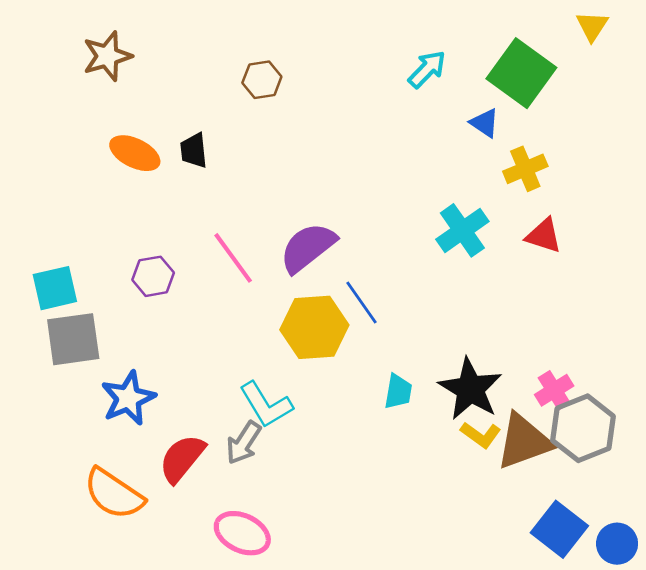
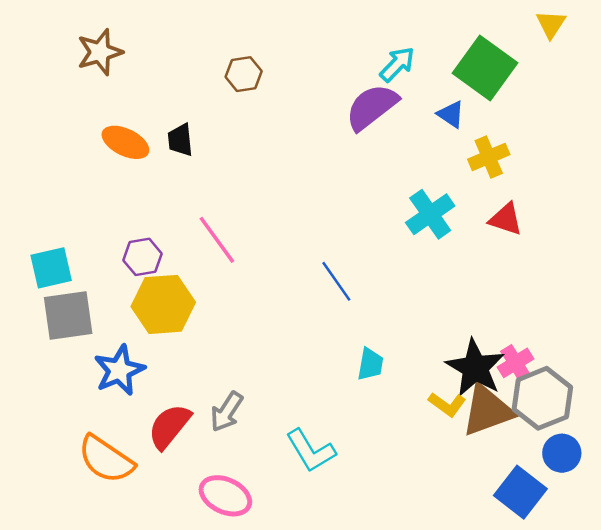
purple semicircle: (308, 247) -> (372, 107), moved
yellow hexagon: (314, 327) -> (163, 304), moved
black star: (470, 389) -> (475, 368), moved
cyan L-shape: (266, 405) -> (311, 451), moved
blue circle: (617, 544) -> (562, 453), moved

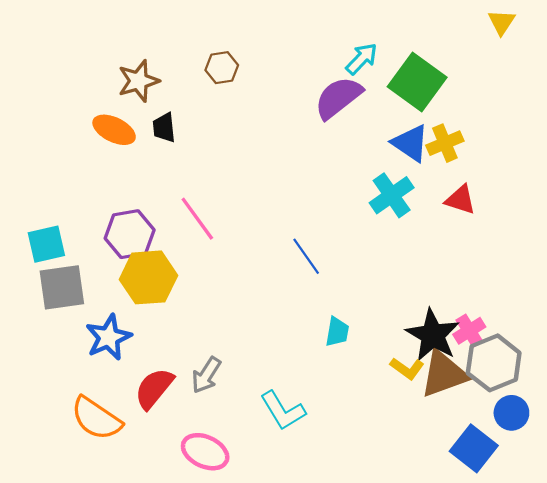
brown star: (100, 52) -> (138, 81), moved
green square: (485, 68) -> (417, 82), moved
blue triangle: (451, 114) -> (410, 143), moved, size x1.5
purple hexagon: (143, 257) -> (130, 234), size x1.4

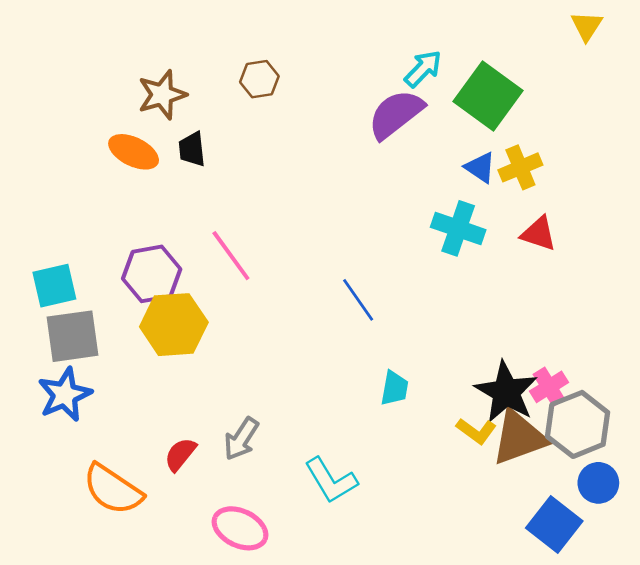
blue triangle: (410, 143) -> (480, 167), size x0.7
cyan cross: (392, 195) -> (458, 228), turned -36
blue star: (109, 337) -> (65, 395), moved
red semicircle: (154, 388) -> (180, 454), size x0.7

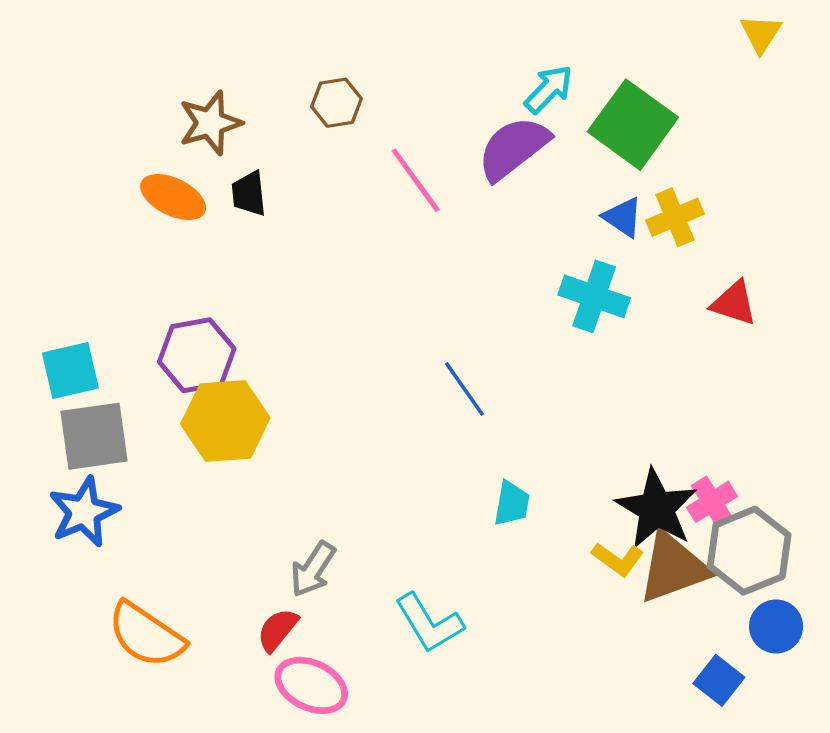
red triangle: (539, 234) -> (734, 303), moved
pink line: (231, 256) -> (416, 180), moved
red semicircle: (180, 454) -> (278, 630), moved
blue square: (554, 524) -> (719, 680), size x0.7

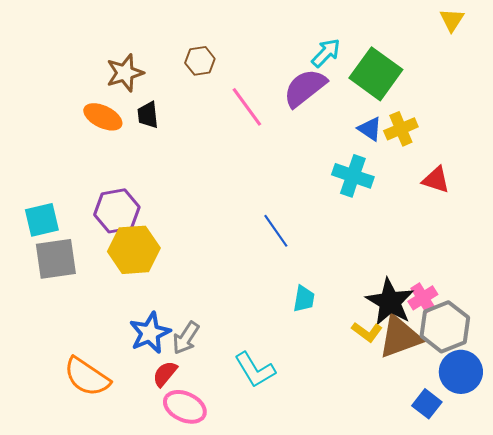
blue star: (84, 512) -> (150, 333), moved
blue circle: (776, 626) -> (461, 372), size x1.4

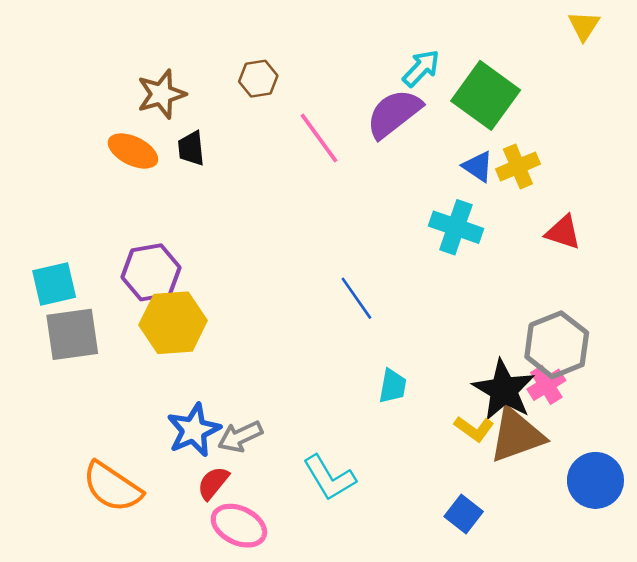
gray hexagon: (445, 327) -> (557, 345), moved
gray arrow: (186, 338) -> (240, 436), turned 32
blue square: (427, 404) -> (464, 514), moved

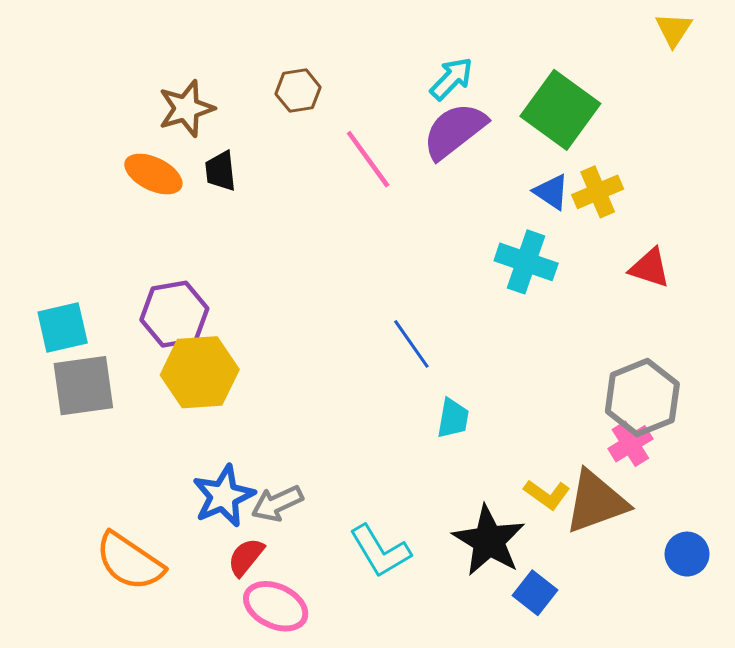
cyan arrow: (421, 68) -> (452, 79), moved
cyan trapezoid: (393, 386) -> (453, 418), moved
black star: (504, 390) -> (489, 541), moved
blue circle: (595, 480) -> (687, 554), size x0.7

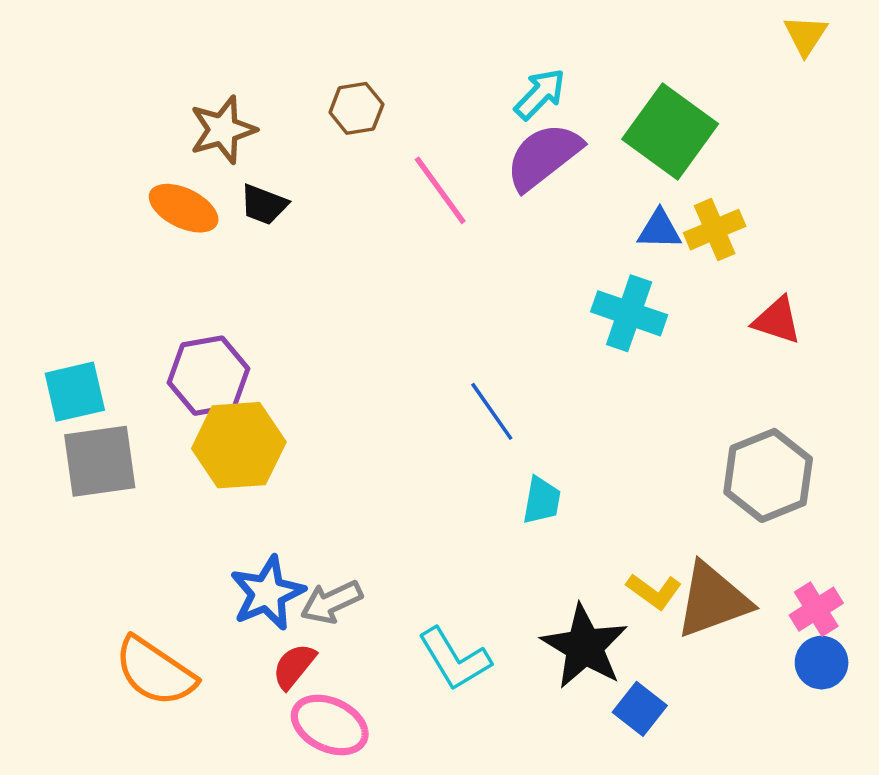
black trapezoid: (221, 171) -> (264, 205), turned -63
blue triangle: (551, 192) -> (659, 230), turned -33
pink cross: (630, 444) -> (816, 609), moved

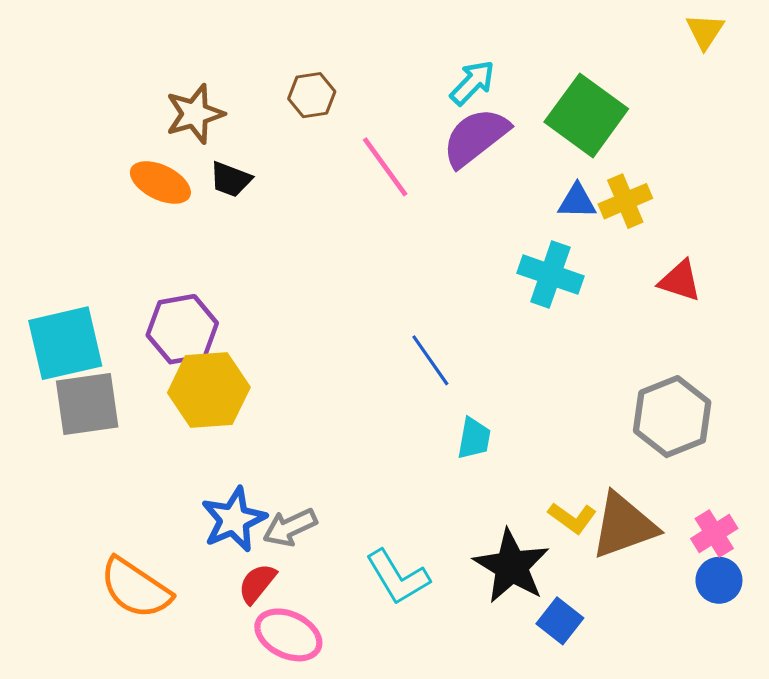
cyan square: (75, 392) -> (65, 343), size x1.4

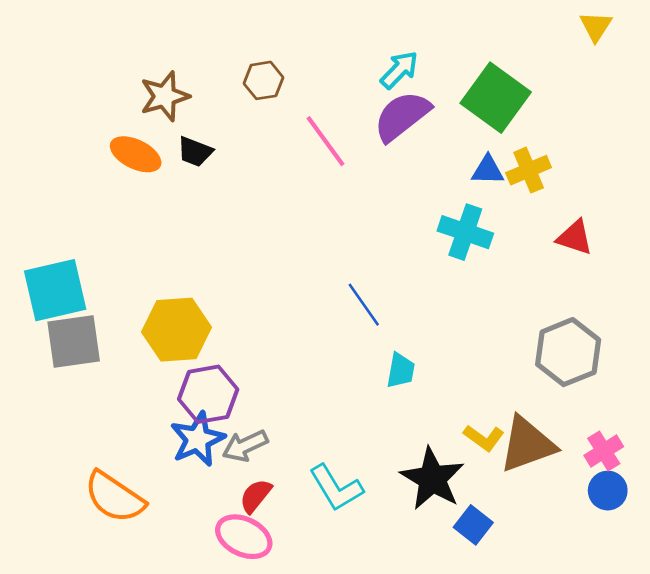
purple hexagon: (182, 329) -> (208, 394), moved
red semicircle: (257, 583) -> (256, 496), moved

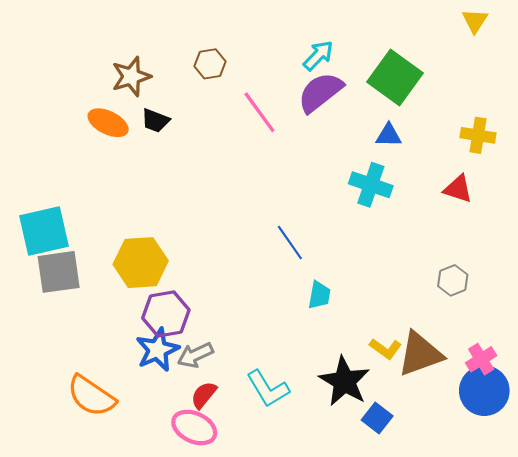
yellow cross: (529, 170) -> (478, 135), moved, turned 32
gray hexagon: (568, 352) -> (453, 280), size x0.6
blue circle: (608, 491) -> (484, 391), size x1.6

